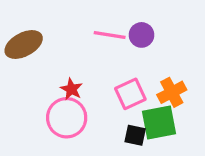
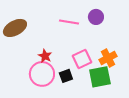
purple circle: (141, 35) -> (96, 17), moved
black square: (135, 135) -> (66, 76), moved, turned -32

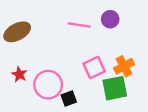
red star: (45, 56) -> (19, 74), moved
black square: (66, 76) -> (69, 98), moved

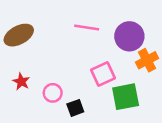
purple circle: (110, 19) -> (129, 36), moved, size x1.5
orange cross: (124, 66) -> (147, 60), moved
pink circle: (48, 85) -> (53, 93), size x0.6

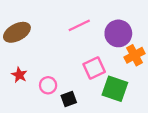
pink line: (87, 28) -> (79, 25), turned -35
green square: (126, 97) -> (115, 89), turned 30

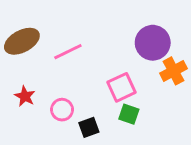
pink line: (79, 25) -> (68, 52), moved
green square: (115, 89) -> (129, 114), moved, size x0.6

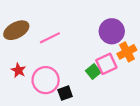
pink square: (121, 87) -> (106, 64), moved
pink circle: (62, 110) -> (46, 80), size x1.6
green square: (129, 114) -> (93, 71), moved, turned 32

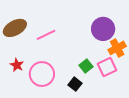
pink square: (106, 64) -> (107, 67), moved
black square: (65, 93) -> (75, 84), moved, turned -32

